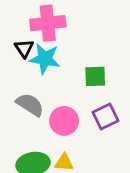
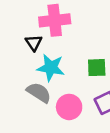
cyan star: (45, 59) -> (51, 68), moved

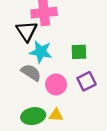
black triangle: (34, 43) -> (27, 31), size x1.5

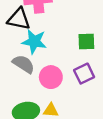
black triangle: (27, 31) -> (19, 19), turned -45
green square: (79, 52) -> (86, 42), moved

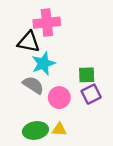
cyan star: (34, 42) -> (43, 63), turned -30
green square: (86, 42) -> (87, 75), moved

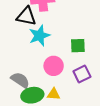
gray semicircle: (33, 85) -> (20, 80), moved
purple square: (91, 94) -> (82, 74), moved

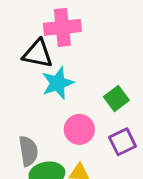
green square: (78, 46) -> (116, 98), turned -35
gray semicircle: (20, 80) -> (28, 151), turned 48

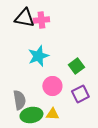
pink cross: (62, 27) -> (41, 20), size x0.7
black triangle: (38, 54) -> (24, 18), moved

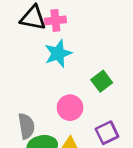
cyan star: (38, 56) -> (58, 53), moved
purple square: (80, 94) -> (107, 133), moved

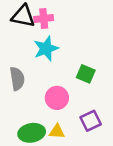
green square: (102, 81) -> (86, 74), turned -30
gray semicircle: (26, 126) -> (17, 79), moved

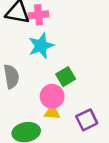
green square: (86, 74) -> (66, 77), moved, turned 36
yellow triangle: (57, 132) -> (52, 112), moved

